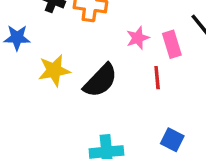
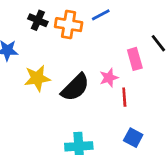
pink star: (138, 38) -> (109, 78), moved
red line: (157, 78) -> (124, 97), moved

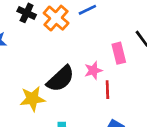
orange cross: (69, 25) -> (56, 18), turned 30
yellow star: (37, 78) -> (32, 99), moved

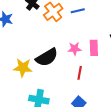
pink star: (93, 70) -> (75, 49), moved

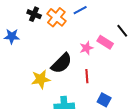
pink rectangle: (94, 48) -> (105, 42), turned -42
red line: (80, 73) -> (87, 76), moved

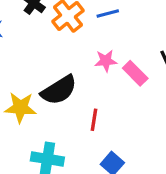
pink star: (86, 48) -> (106, 61), moved

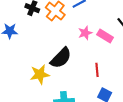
red line: (94, 120) -> (97, 70), moved

